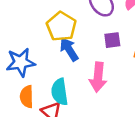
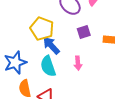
pink arrow: (98, 77) -> (78, 63), size x0.6
cyan semicircle: (60, 92) -> (48, 66), moved

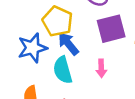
purple square: (84, 32) -> (111, 29), size x1.6
blue star: (15, 63) -> (32, 48), moved

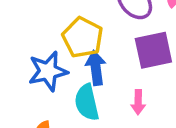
blue arrow: (68, 44) -> (96, 68), turned 30

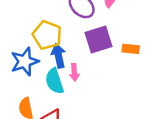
pink arrow: (138, 102) -> (74, 72), moved

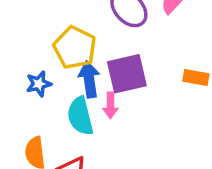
purple square: (98, 39) -> (127, 74), moved
blue star: (25, 62) -> (39, 84), size x0.6

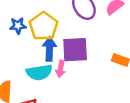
blue star: (39, 84) -> (18, 26), moved
cyan semicircle: (80, 116) -> (39, 72), turned -95

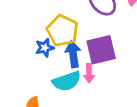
blue star: (18, 26) -> (45, 48), moved

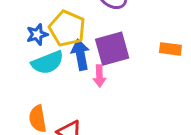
blue star: (45, 48) -> (37, 34), moved
cyan semicircle: (67, 81) -> (48, 63), moved

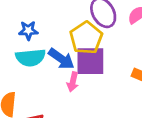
yellow pentagon: (67, 28) -> (86, 38), moved
blue arrow: (80, 55) -> (61, 59), turned 120

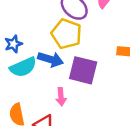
purple square: (90, 61) -> (83, 70), moved, turned 32
pink arrow: (73, 82) -> (61, 97), moved

